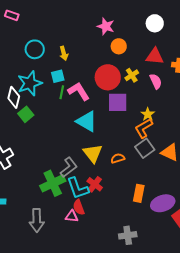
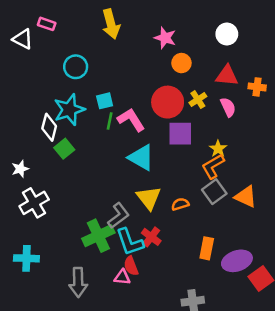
yellow arrow: (64, 53) -> (111, 24), moved, size x1.6

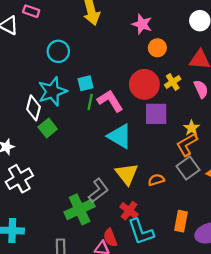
cyan L-shape: (130, 242) -> (141, 232), moved

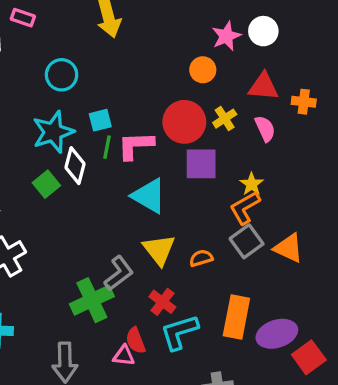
pink star: (142, 24) -> (226, 36), moved, turned 30
pink L-shape: (110, 101) -> (136, 145), turned -60
white diamond: (34, 108) -> (75, 166), moved
orange rectangle: (181, 221) -> (236, 317), size x1.4
cyan L-shape: (141, 232) -> (179, 332), turned 92

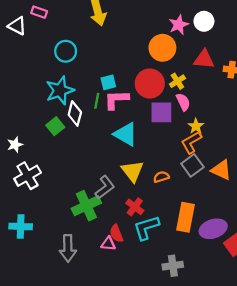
orange circle: (203, 70) -> (162, 48), size x1.5
cyan square: (100, 120) -> (108, 82), moved
pink semicircle: (265, 129) -> (183, 102), moved

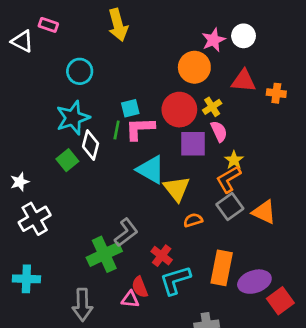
yellow triangle: (132, 171) -> (177, 189), moved

